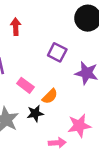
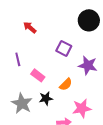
red arrow: (16, 27) -> (30, 27), turned -48
orange semicircle: (50, 96) -> (66, 84), moved

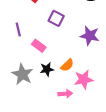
purple square: (64, 48) -> (56, 18), moved
orange semicircle: (66, 84) -> (67, 65), moved

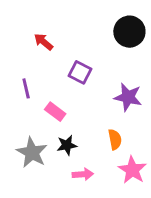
orange semicircle: (67, 65) -> (115, 139), moved, turned -56
pink star: (84, 79) -> (132, 170), moved, turned -30
pink arrow: (65, 94) -> (83, 174), moved

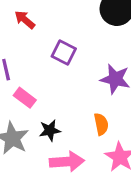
pink rectangle: (55, 112) -> (25, 98), moved
pink arrow: (83, 174) -> (67, 162), size x1.5

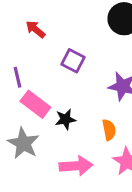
pink rectangle: (25, 98) -> (35, 104), size x1.4
black star: (50, 130) -> (65, 119), moved

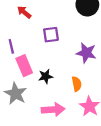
purple square: (73, 61) -> (51, 35), turned -35
pink rectangle: (35, 104) -> (24, 66), turned 30

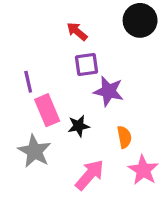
red arrow: (24, 12) -> (77, 31), moved
purple star: (86, 53) -> (109, 91), moved
pink arrow: (53, 110) -> (90, 175), turned -45

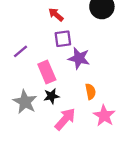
purple line: (28, 82) -> (20, 51), turned 63
pink rectangle: (47, 110) -> (47, 72), moved
black star: (79, 126) -> (51, 96), moved

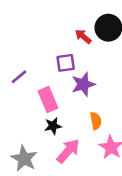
red arrow: (56, 15) -> (83, 37), moved
purple star: (79, 58) -> (83, 84), turned -30
gray star: (25, 102) -> (24, 159), moved

